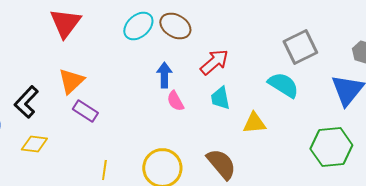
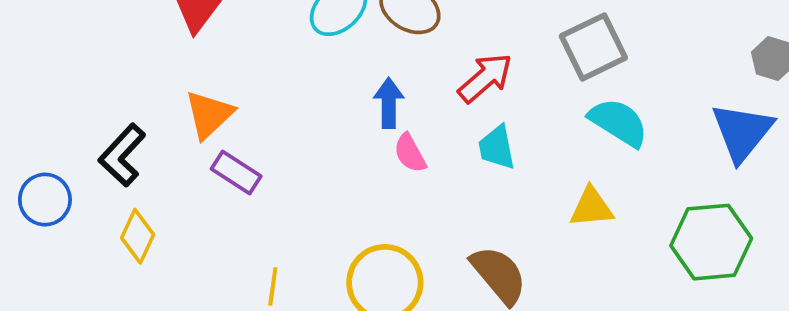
gray square: (300, 47) -> (593, 47), moved
yellow triangle: (254, 123) -> (591, 207), moved
yellow diamond: (34, 144) -> (138, 236), turned -72

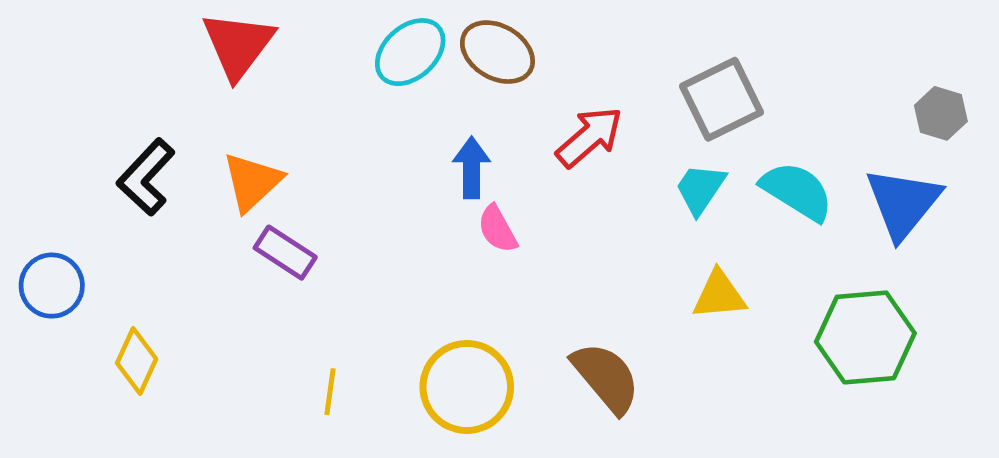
cyan semicircle: (618, 122) -> (797, 191), moved
cyan trapezoid: (497, 147) -> (700, 189), moved, turned 45
black L-shape: (122, 155) -> (146, 177), moved
yellow diamond: (138, 236) -> (137, 361), moved

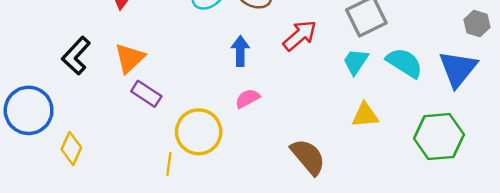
pink semicircle: (497, 229) -> (247, 98), moved, turned 90
blue circle: (52, 286) -> (29, 110), size x1.5
yellow circle: (467, 387) -> (199, 132), moved

